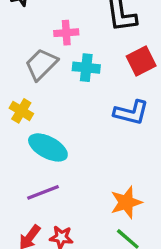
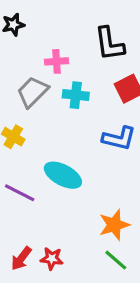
cyan ellipse: (48, 147) -> (63, 175), moved
purple line: (43, 192) -> (20, 193), moved, turned 48

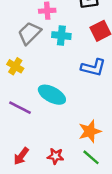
red star: (52, 258) -> (55, 156), moved

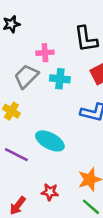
red star: (55, 156) -> (50, 192), moved

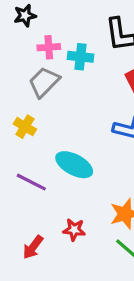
pink cross: (45, 53) -> (49, 47), moved
cyan cross: (60, 79) -> (81, 57), moved

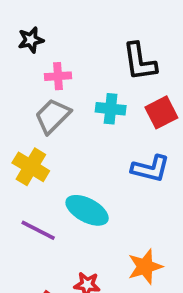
cyan cross: (81, 57) -> (111, 109), moved
yellow cross: (25, 127) -> (31, 167), size x1.4

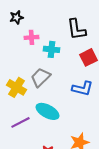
cyan cross: (111, 109) -> (52, 49), moved
gray trapezoid: (53, 116) -> (40, 77), moved
purple line: (38, 230) -> (20, 122), turned -54

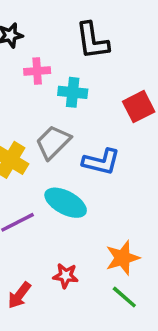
black L-shape: (76, 29) -> (92, 41), moved
blue L-shape: (82, 88) -> (101, 162), moved

